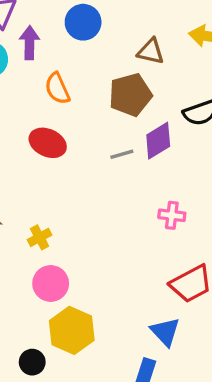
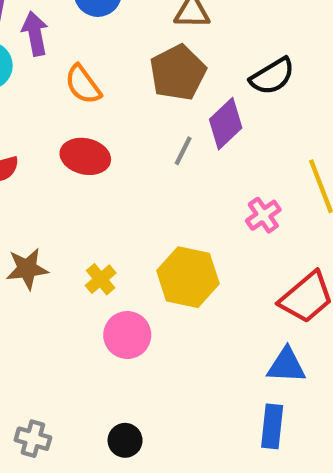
gray line: (122, 154) -> (183, 151), turned -35
pink cross: (172, 215) -> (263, 215), turned -30
yellow hexagon: (72, 330) -> (188, 277), moved
blue triangle: (165, 332) -> (286, 366), turned -32

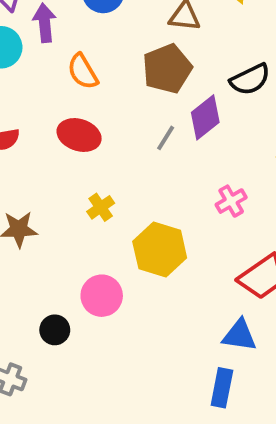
yellow cross: (101, 279) -> (101, 207), moved
black circle: (125, 440) -> (55, 330), moved

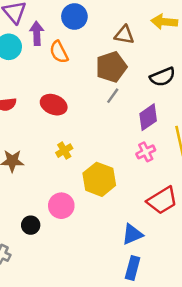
orange semicircle: (83, 71) -> (59, 52), moved
purple diamond: (205, 117) -> (148, 117), moved
gray line: (166, 138) -> (113, 96), moved
blue triangle: (239, 335) -> (132, 234), moved, turned -35

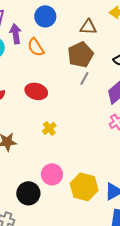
yellow hexagon: (99, 179) -> (84, 187), moved
black circle: (31, 225) -> (28, 193), size x1.5

